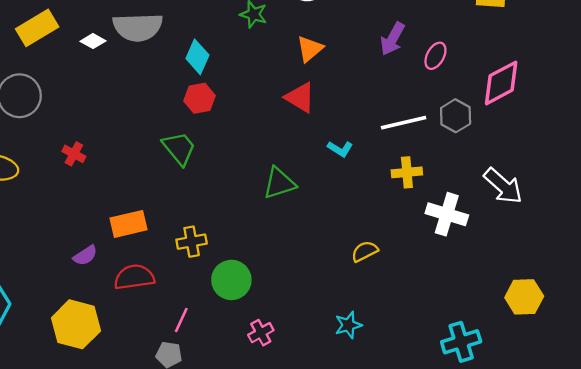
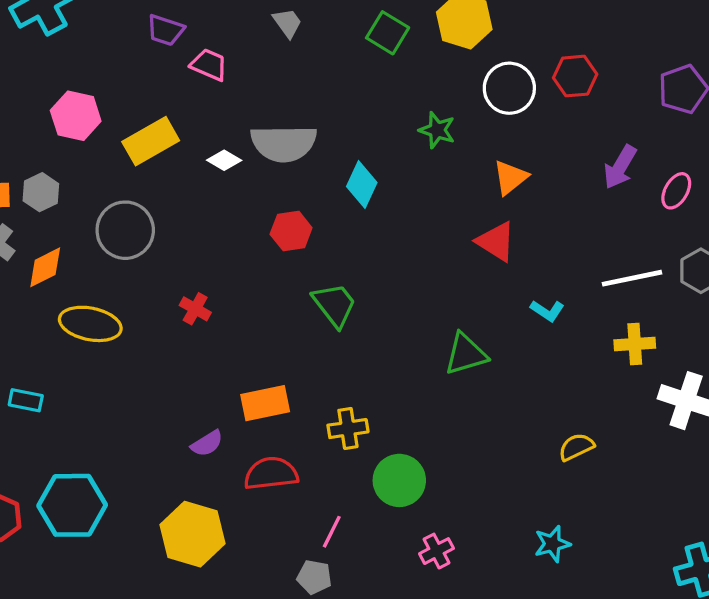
red hexagon: (199, 98) -> (291, 231), moved

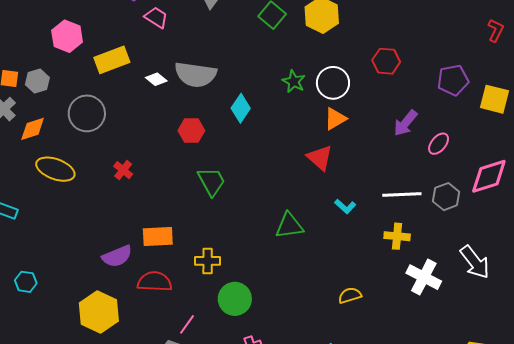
white circle: (509, 88) -> (333, 83), moved
purple semicircle: (207, 443) -> (117, 256), size x1.4
cyan hexagon: (72, 505) -> (26, 282), size x0.5

